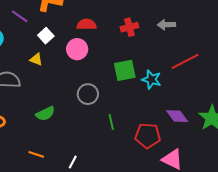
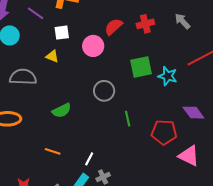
red semicircle: (87, 24) -> (113, 27), moved, turned -42
gray arrow: (166, 25) -> (182, 21), turned 48
white square: (46, 36) -> (62, 33), turned 35

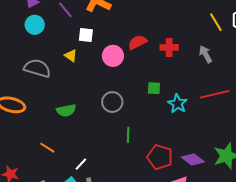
green square: (141, 67) -> (154, 88), size x0.6
purple diamond: (193, 113) -> (193, 159), moved, turned -30

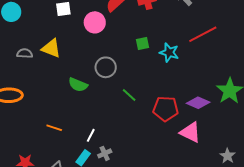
yellow triangle: (71, 56) -> (51, 48), moved, size x1.5
gray semicircle: (37, 68) -> (25, 53), size x0.6
green semicircle: (66, 110) -> (78, 85), moved, turned 48
green line: (128, 135) -> (129, 95), turned -35

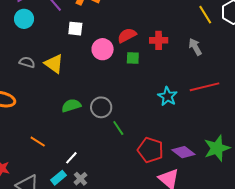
green square: (142, 43) -> (133, 58), moved
gray circle: (106, 67) -> (101, 107), moved
green semicircle: (78, 85) -> (71, 106), turned 126
gray cross: (105, 153) -> (80, 179), turned -32

